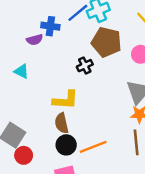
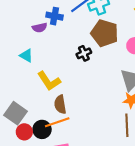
yellow L-shape: (65, 100) -> (49, 81), moved, turned 50
black circle: (66, 145) -> (42, 129), moved
orange line: (93, 147) -> (57, 122), moved

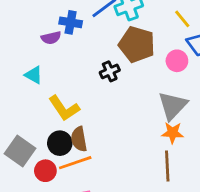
black circle: (42, 129) -> (60, 143), moved
red circle: (24, 132) -> (45, 171), moved

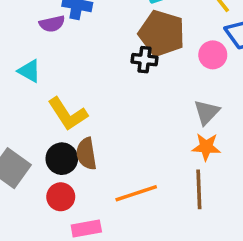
black cross: (110, 71) -> (144, 60), moved, turned 30
gray triangle: (173, 106) -> (207, 112), size x0.7
orange line: (75, 163) -> (136, 193), moved
red circle: (45, 171) -> (61, 197), moved

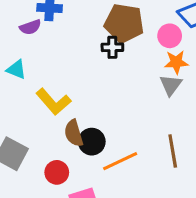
orange star: (206, 147) -> (176, 62), moved
black circle: (62, 159) -> (92, 142), moved

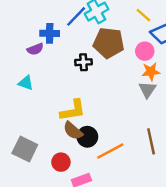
black cross: (112, 47) -> (83, 62), moved
yellow L-shape: (53, 102) -> (73, 110), moved, turned -56
brown semicircle: (74, 133) -> (73, 131), turned -30

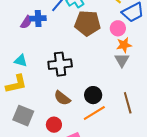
purple semicircle: (35, 49) -> (26, 22), moved, turned -32
black cross: (83, 62) -> (60, 64), moved, size x1.6
yellow L-shape: (73, 110) -> (16, 84), moved
black circle: (87, 137) -> (93, 95), moved

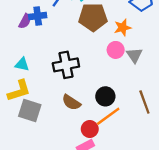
pink circle: (118, 28) -> (116, 50), moved
orange star: (124, 45) -> (123, 28), moved
gray square: (23, 116) -> (30, 111), moved
red circle: (54, 125) -> (90, 129), moved

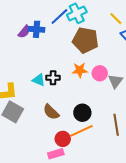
orange star: (123, 28) -> (80, 70), moved
cyan triangle: (22, 64) -> (39, 80), moved
black cross: (66, 65) -> (53, 78), size x0.6

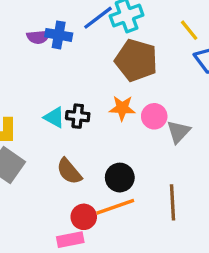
purple semicircle: (24, 32) -> (38, 37), turned 40

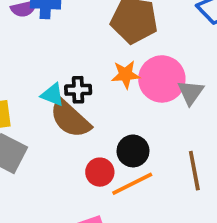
pink circle: (154, 116) -> (162, 79), size x1.6
brown semicircle: (69, 171) -> (70, 119), moved, size x1.4
red circle: (84, 217) -> (100, 172), moved

